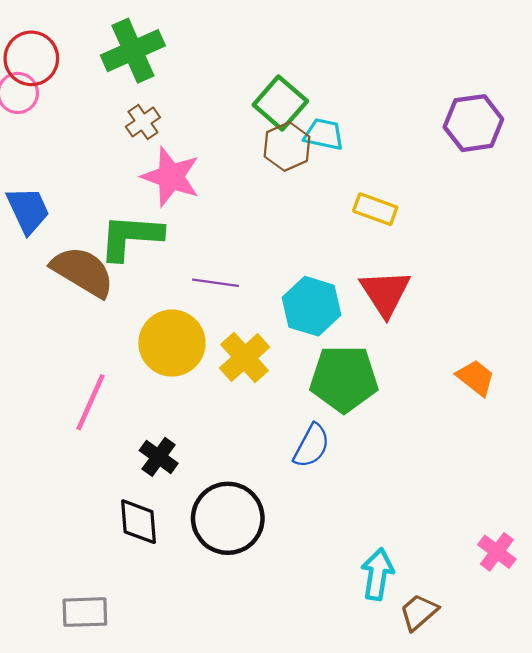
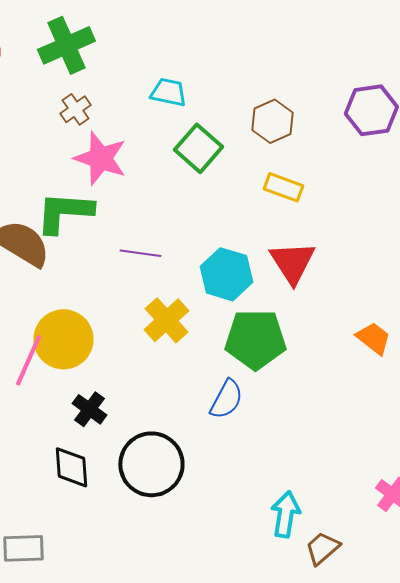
green square: (280, 103) -> (198, 148), moved
cyan trapezoid: (324, 134) -> (168, 92), moved
brown hexagon: (287, 147) -> (272, 121), moved
yellow circle: (172, 343) -> (63, 339), moved

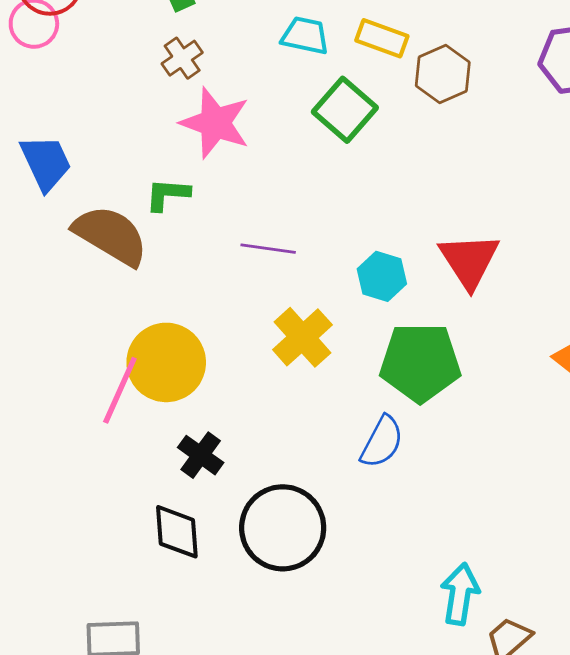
yellow rectangle: (283, 187) -> (382, 38), moved
green L-shape: (64, 212) -> (168, 194), size x0.6
cyan hexagon: (226, 274) -> (382, 276), size x0.7

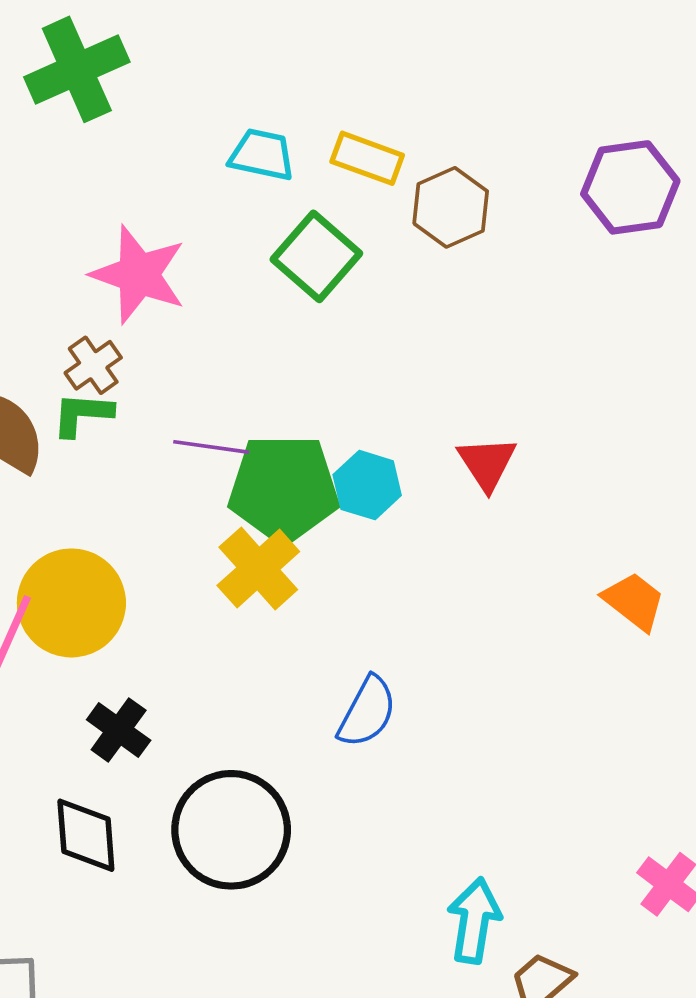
brown cross: (182, 58) -> (93, 365), moved
green L-shape: (168, 194) -> (82, 414), moved
red triangle: (469, 261) -> (487, 463), size x0.7
green pentagon: (420, 362) -> (284, 489), moved

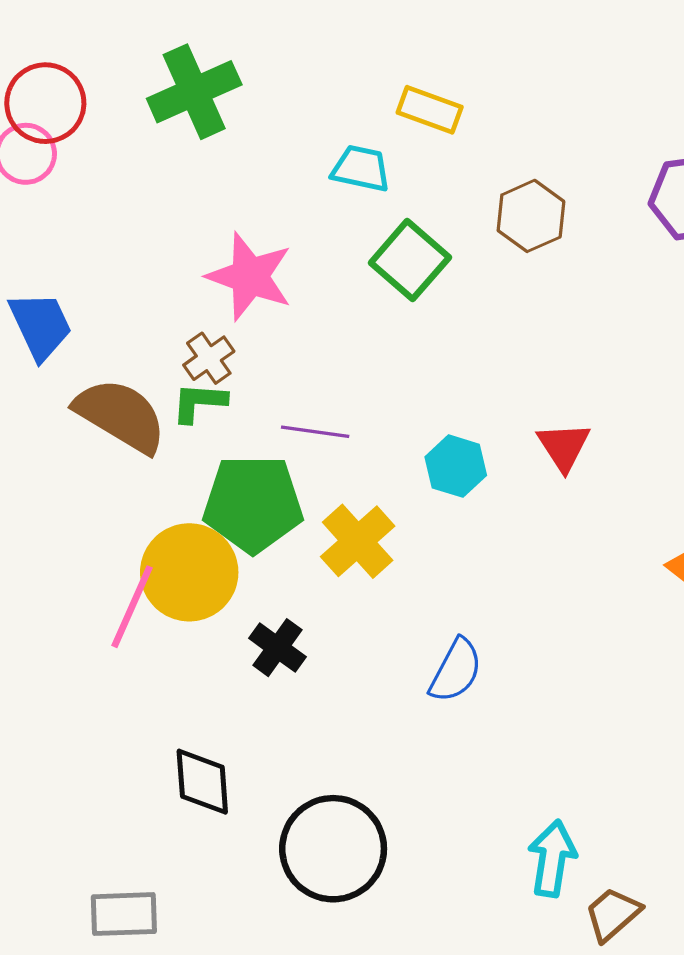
yellow rectangle: (367, 158) -> (430, 110), moved
green pentagon: (284, 489) -> (253, 504), moved
black cross: (119, 730) -> (278, 648), moved
black circle: (231, 830) -> (333, 849), moved

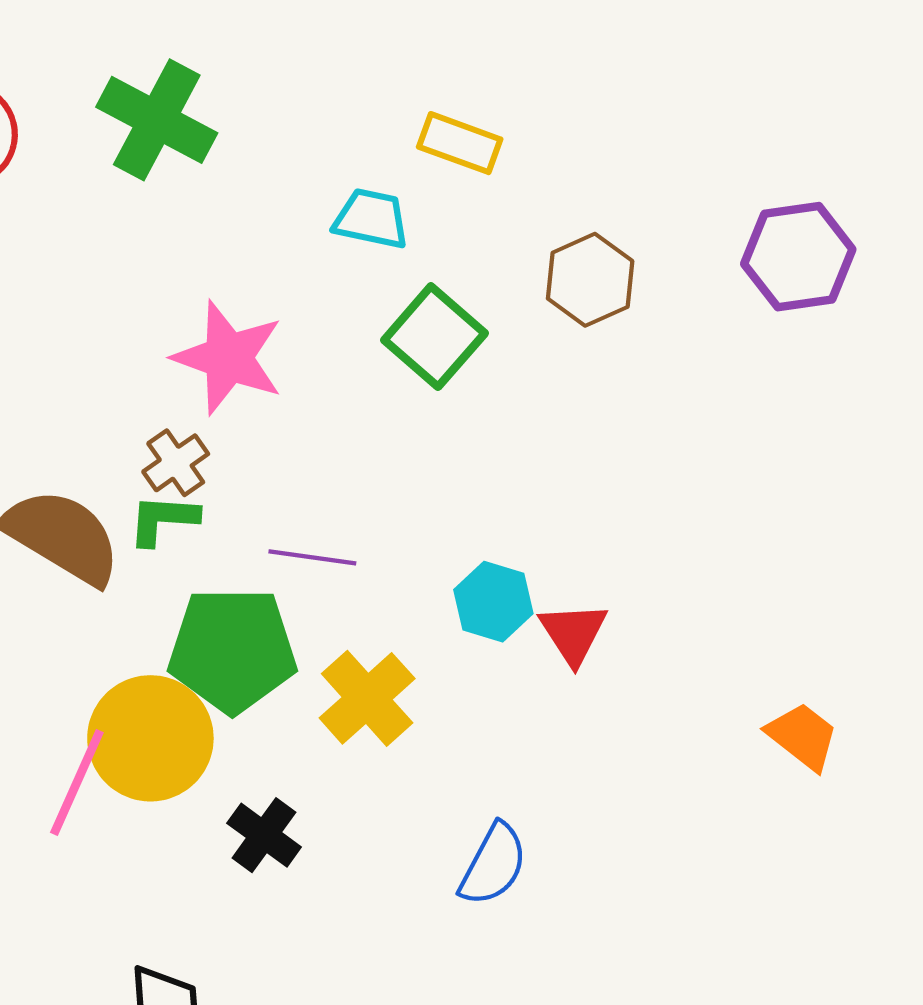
green cross: (194, 92) -> (157, 120), turned -38
red triangle: (564, 446) -> (573, 633), moved

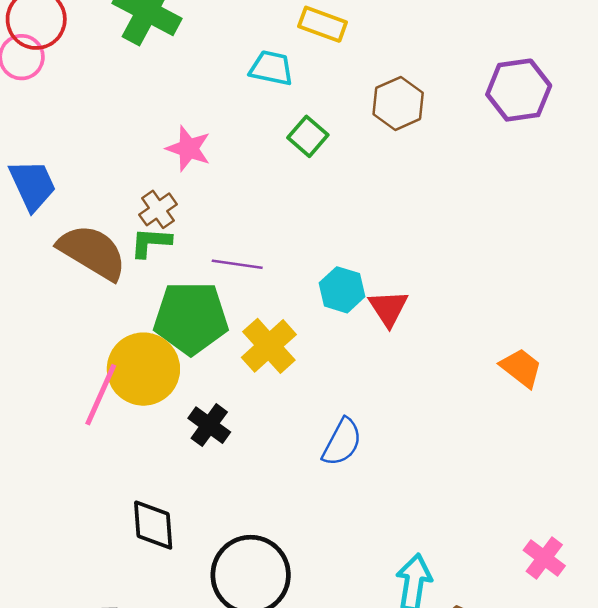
green square: (434, 337) -> (308, 136), size x0.7
pink star: (228, 358) -> (188, 149), size x0.7

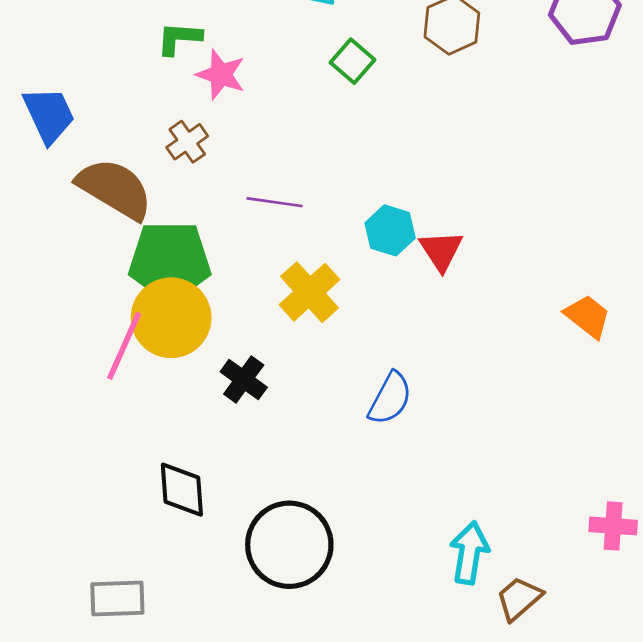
green L-shape: (151, 242) -> (179, 38), moved
green pentagon: (191, 318) -> (170, 261), moved
pink cross: (544, 558) -> (613, 526), turned -33

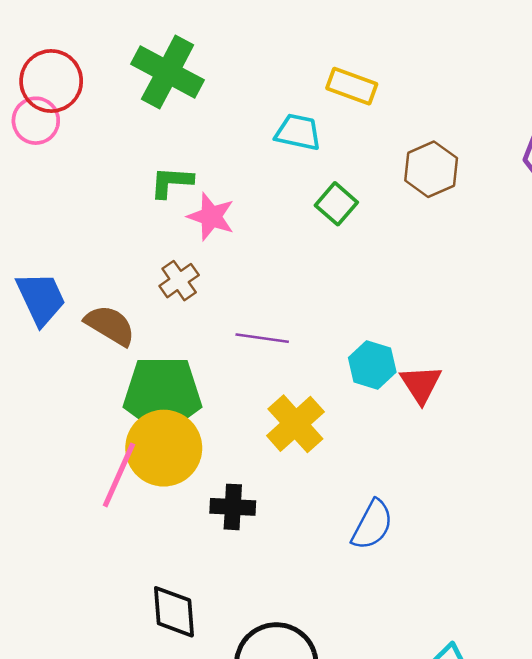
blue trapezoid: (49, 115) -> (41, 298), moved
brown semicircle: (115, 189) -> (110, 325), size x0.7
black cross: (244, 380) -> (233, 507), turned -33

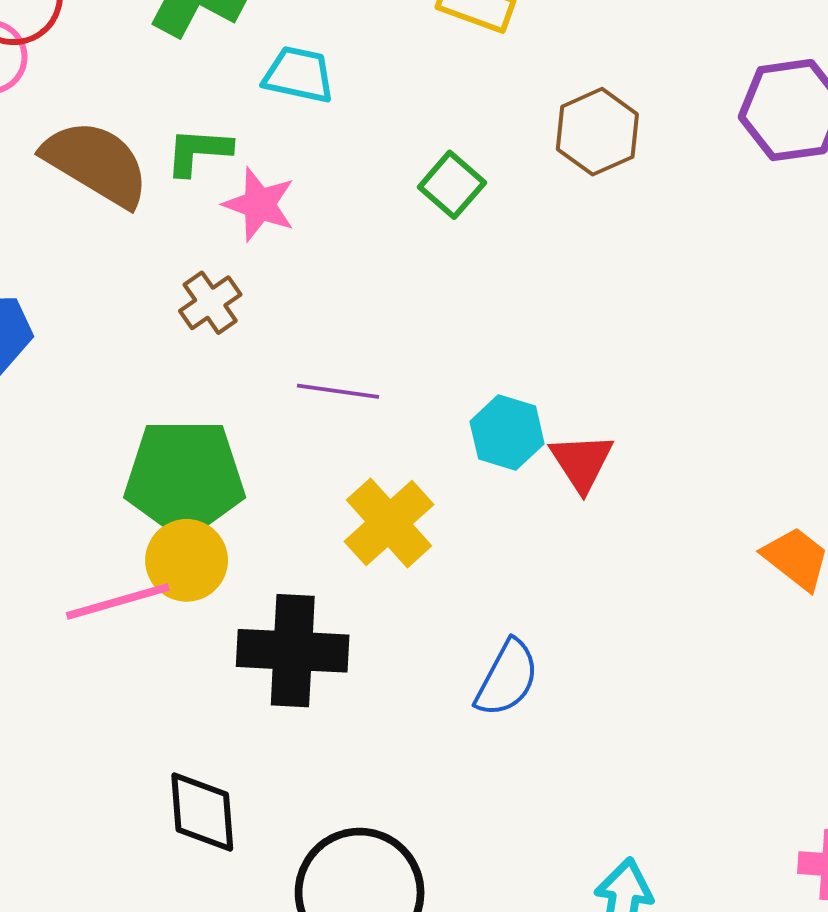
cyan trapezoid: (298, 132) -> (299, 75), moved
brown semicircle: (110, 325) -> (96, 163), moved, size x1.4
yellow circle: (164, 448) -> (187, 560), size x0.7
pink line: (119, 475) -> (118, 602), turned 50
black cross: (233, 507) -> (293, 651), size x1.6

